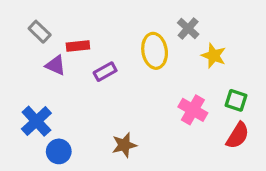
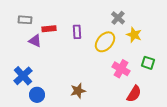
gray rectangle: (40, 32) -> (25, 20), turned -40
yellow ellipse: (155, 51) -> (105, 42), moved, turned 50
purple rectangle: (105, 72) -> (77, 32), moved, turned -64
red semicircle: (238, 135) -> (134, 94), moved

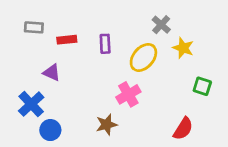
purple triangle: (35, 41) -> (52, 73), moved
pink cross: (121, 69) -> (128, 94), moved, turned 30

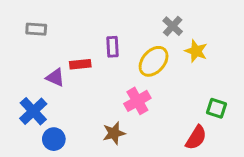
red rectangle: (67, 40) -> (80, 64), moved
green square: (202, 86) -> (217, 108), moved

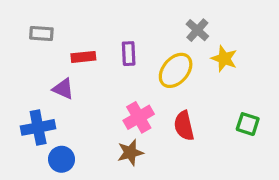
red rectangle: (80, 64) -> (83, 57), moved
pink cross: (137, 101) -> (139, 117), moved
blue cross: (33, 111) -> (38, 127), turned 32
red semicircle: (196, 138) -> (184, 126), moved, turned 135

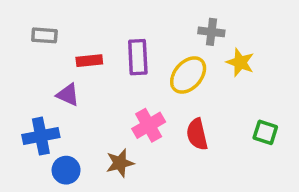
gray cross: (197, 30) -> (211, 32), turned -35
purple rectangle: (129, 54) -> (138, 57), size x1.4
brown star: (130, 153) -> (120, 163), moved

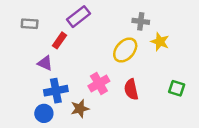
purple rectangle: (138, 57) -> (79, 17), moved, turned 55
red rectangle: (89, 61) -> (59, 40), turned -49
blue cross: (41, 136) -> (56, 91), moved

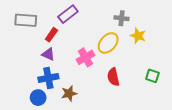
gray rectangle: (30, 24) -> (26, 20), size x1.5
purple triangle: (45, 63) -> (48, 54), moved
pink cross: (99, 83) -> (85, 57), moved

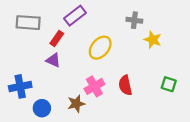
yellow ellipse: (108, 43) -> (100, 48), moved
pink cross: (85, 57) -> (94, 86), moved
blue cross: (48, 78) -> (20, 86), moved

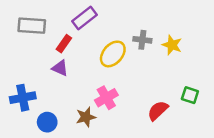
gray cross: (134, 20) -> (142, 40), moved
red semicircle: (125, 85) -> (158, 111), moved, turned 60

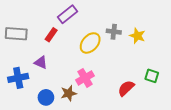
gray rectangle: (32, 26) -> (16, 34), moved
purple triangle: (60, 68) -> (41, 62), moved
blue circle: (47, 122) -> (46, 97), moved

